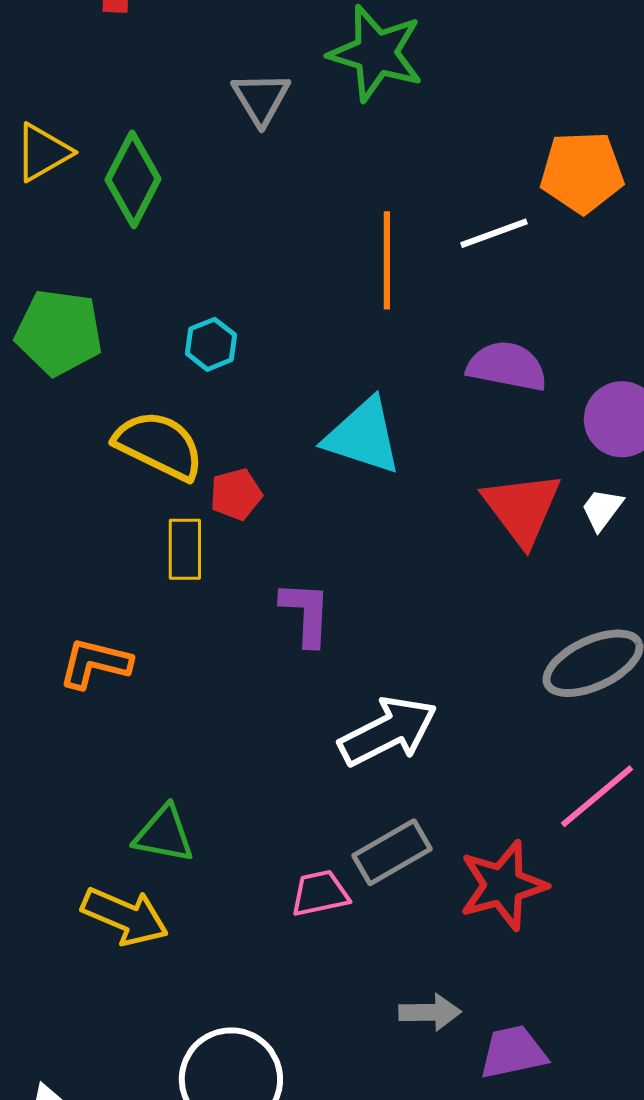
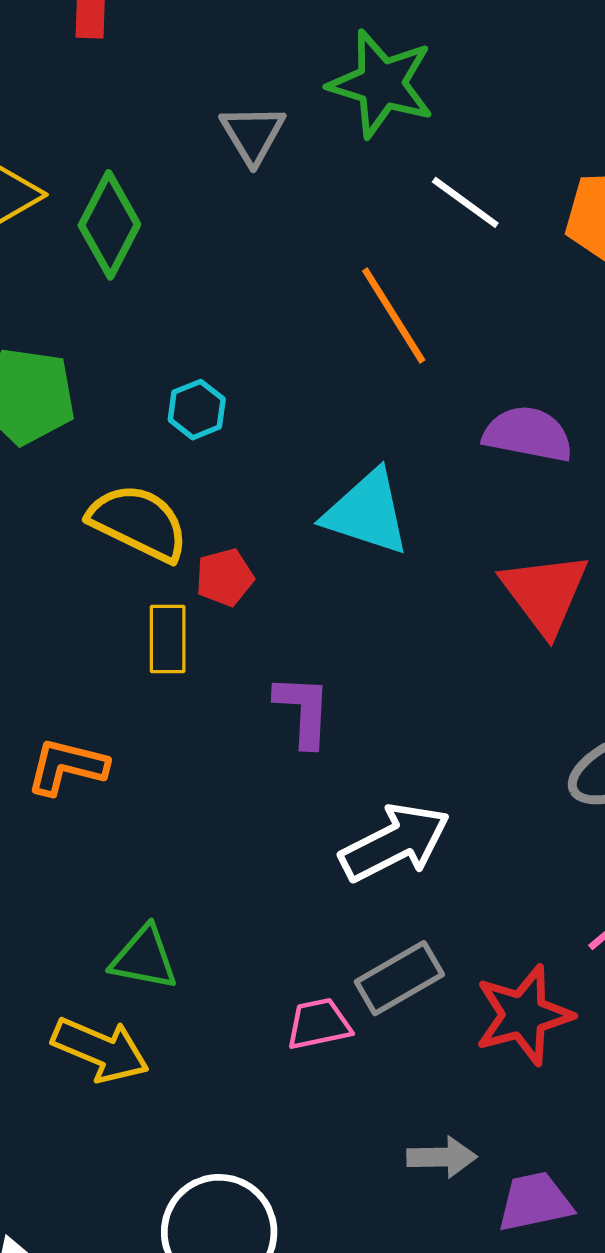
white line: (494, 233) -> (465, 202), moved, turned 56
orange line: (387, 260) -> (394, 316), turned -32

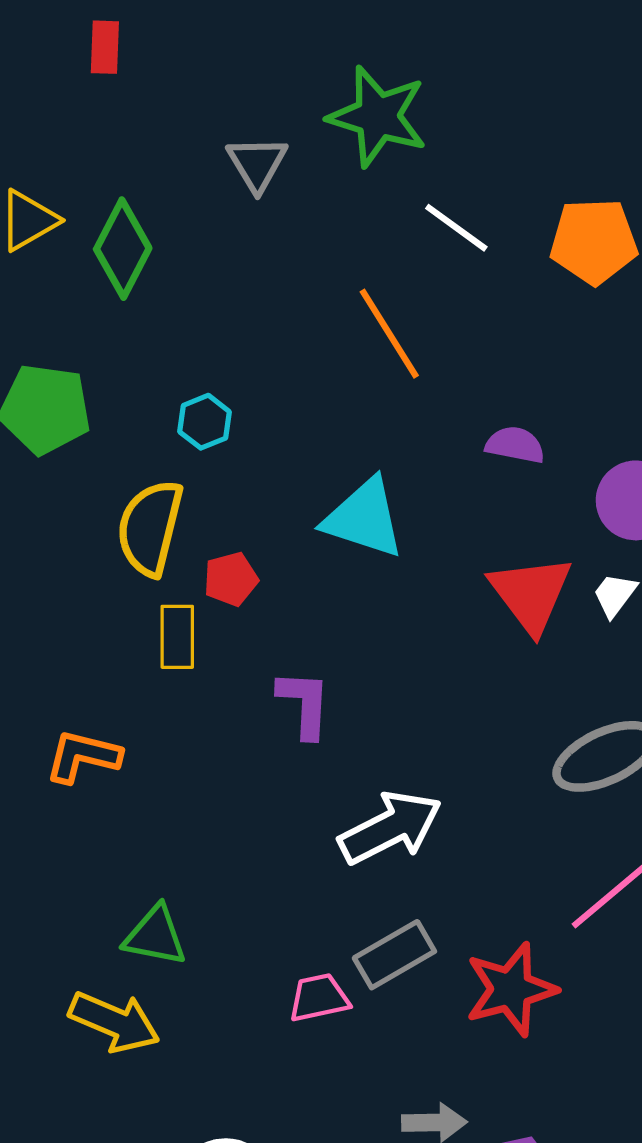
purple semicircle: (528, 434) -> (515, 445), size x0.7
yellow semicircle: (139, 523) -> (150, 528), turned -102

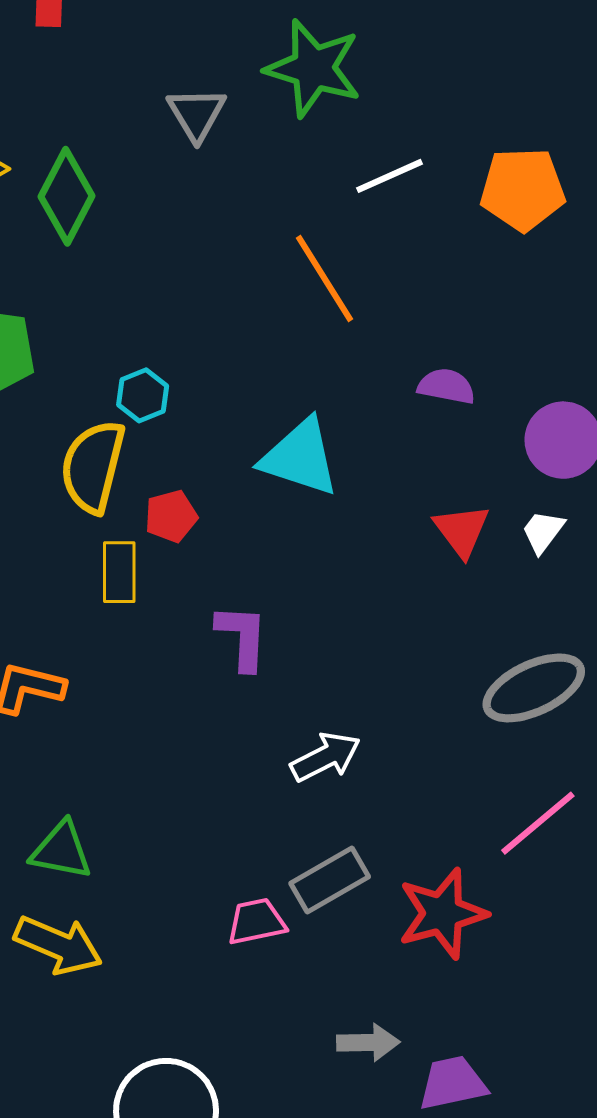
white line: (456, 228) -> (390, 176), turned -60
cyan hexagon: (205, 422) -> (143, 395), moved
red triangle: (531, 594) -> (462, 530), size x0.7
white arrow: (390, 828) -> (326, 757), size x0.7
green triangle: (155, 936) -> (61, 851), moved

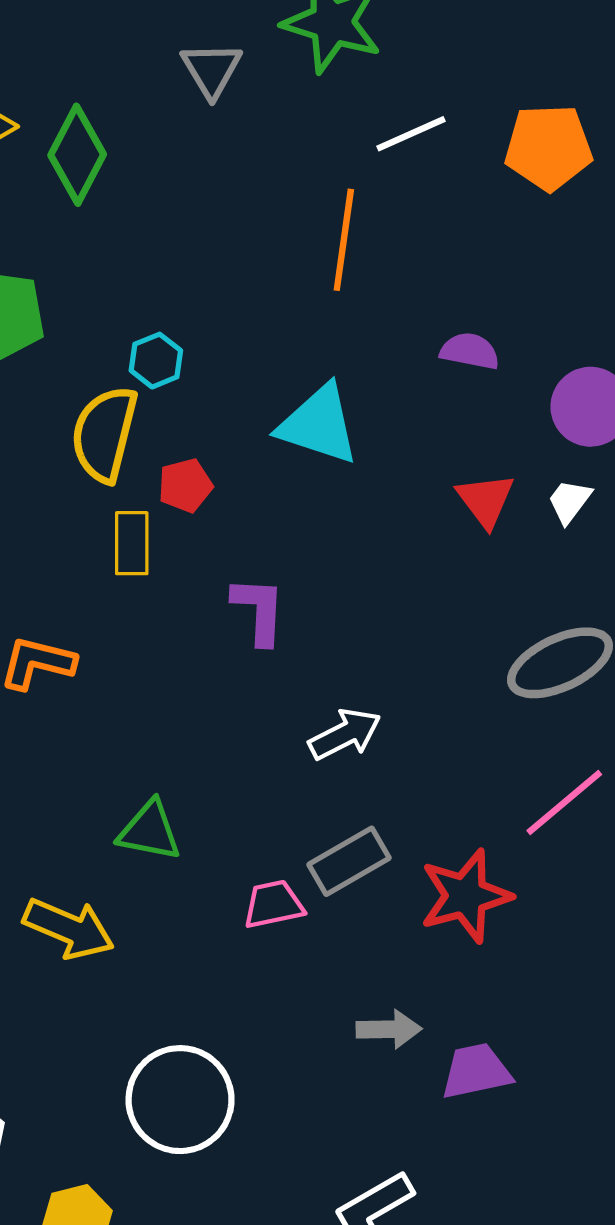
orange line: (324, 279) -> (344, 240), turned 40
green triangle: (61, 851) -> (150, 831), moved

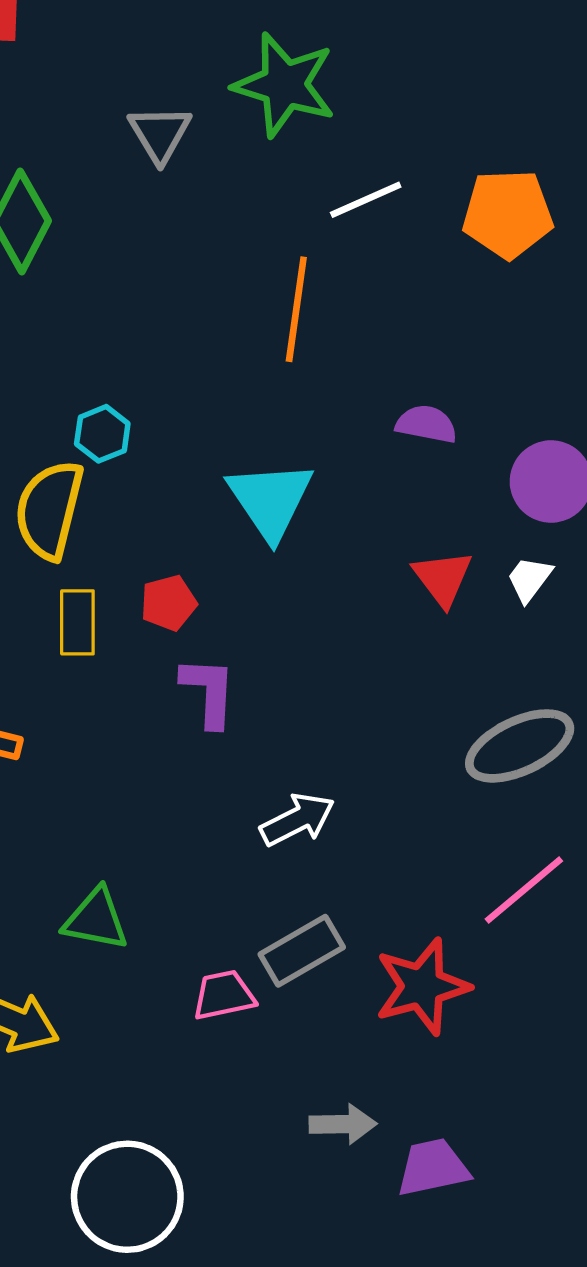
cyan triangle: (319, 425) -> (270, 500), turned 38
red pentagon: (185, 485) -> (168, 603), moved

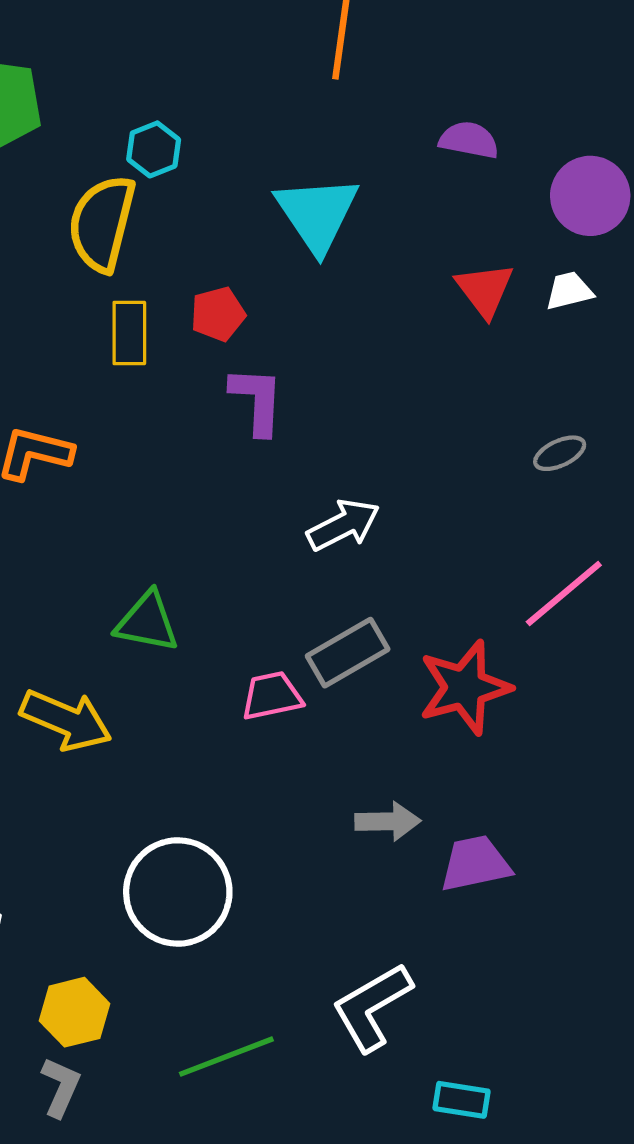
white trapezoid: (529, 579) -> (569, 291), turned 39
gray ellipse: (520, 746) -> (560, 453), size x0.5

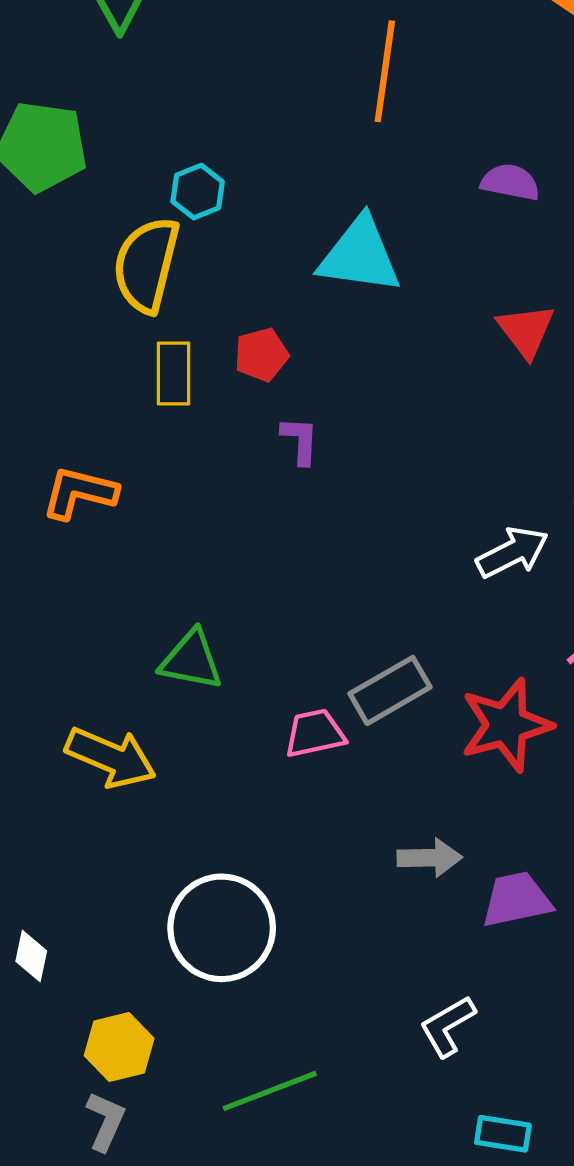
cyan triangle: (317, 214) -> (360, 255), turned -48
purple L-shape: (257, 401) -> (300, 440), size x0.7
white arrow: (343, 525) -> (512, 552), moved
white L-shape: (372, 1007) -> (448, 1026), moved, size x0.7

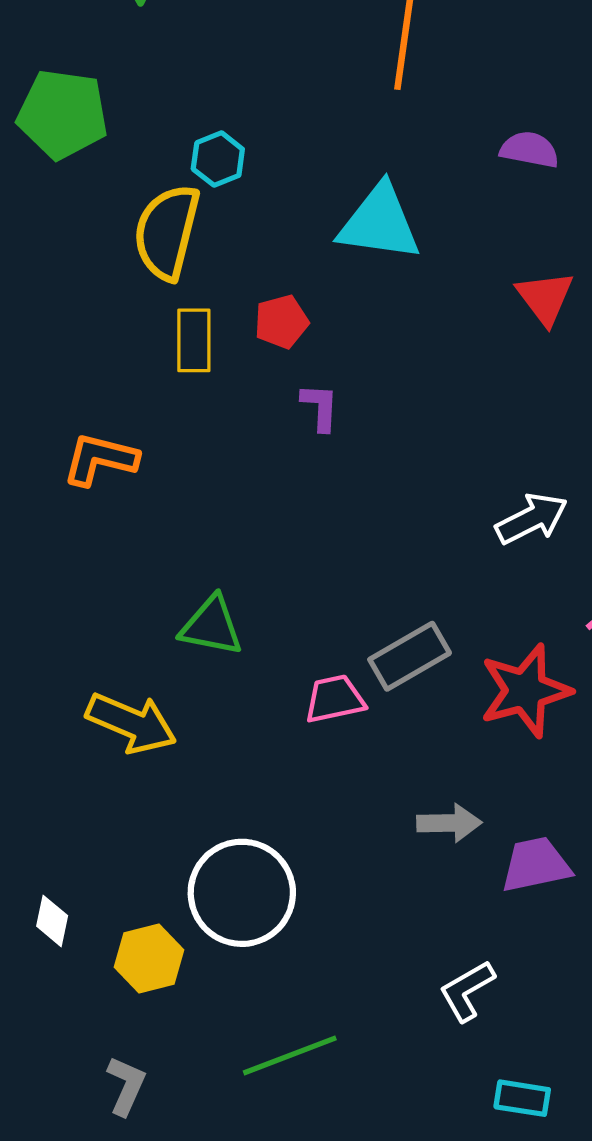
yellow hexagon: (119, 1047) -> (149, 958), moved

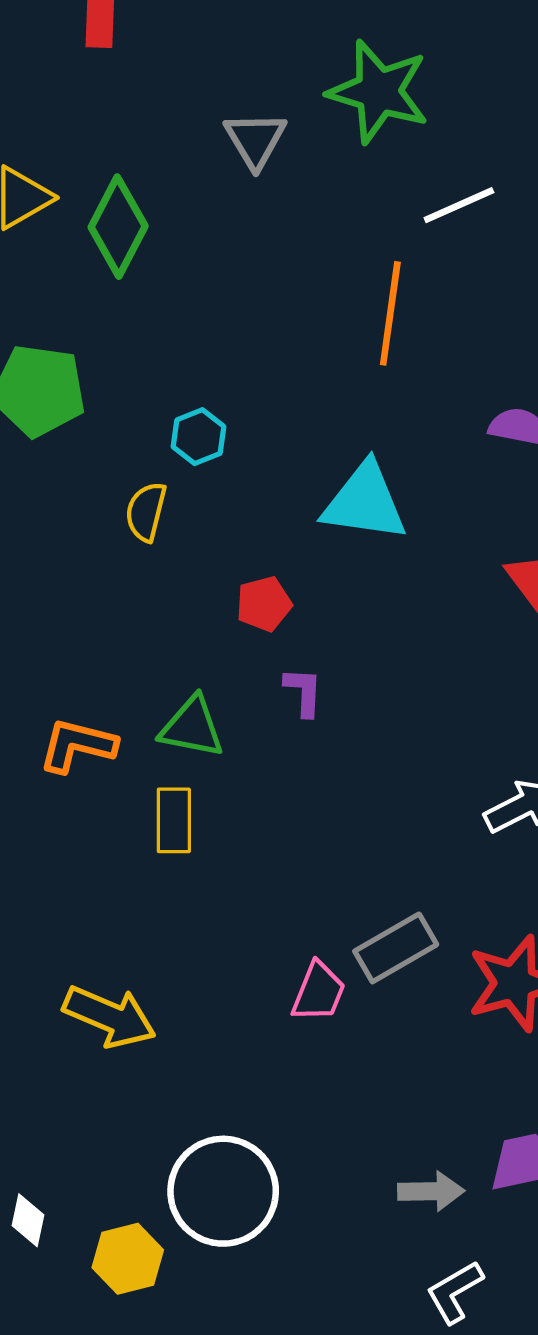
yellow semicircle: (167, 232) -> (146, 512), size x0.6
yellow rectangle: (194, 340) -> (174, 820), moved
green triangle: (212, 626) -> (192, 727), moved
pink trapezoid: (335, 699) -> (319, 992), turned 124
gray arrow: (449, 823) -> (431, 1191), moved

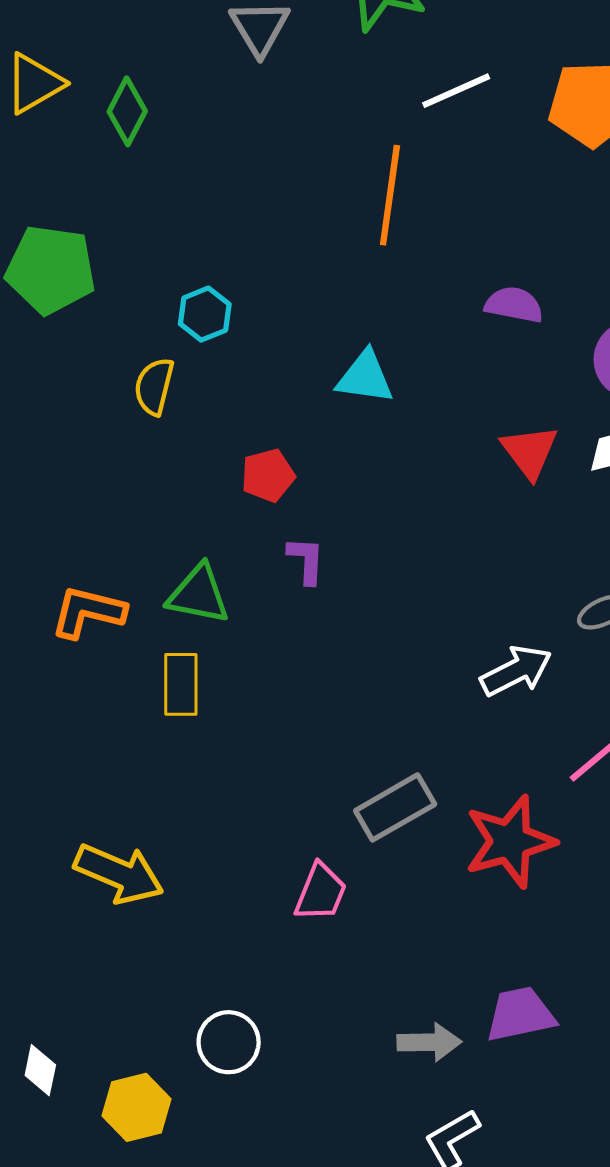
green diamond: (118, 227) -> (127, 111), size x0.7
cyan triangle: (365, 502) -> (365, 377), size x0.7
pink trapezoid: (319, 992) -> (321, 892), moved
white circle: (223, 1191) -> (229, 1042), size x0.6

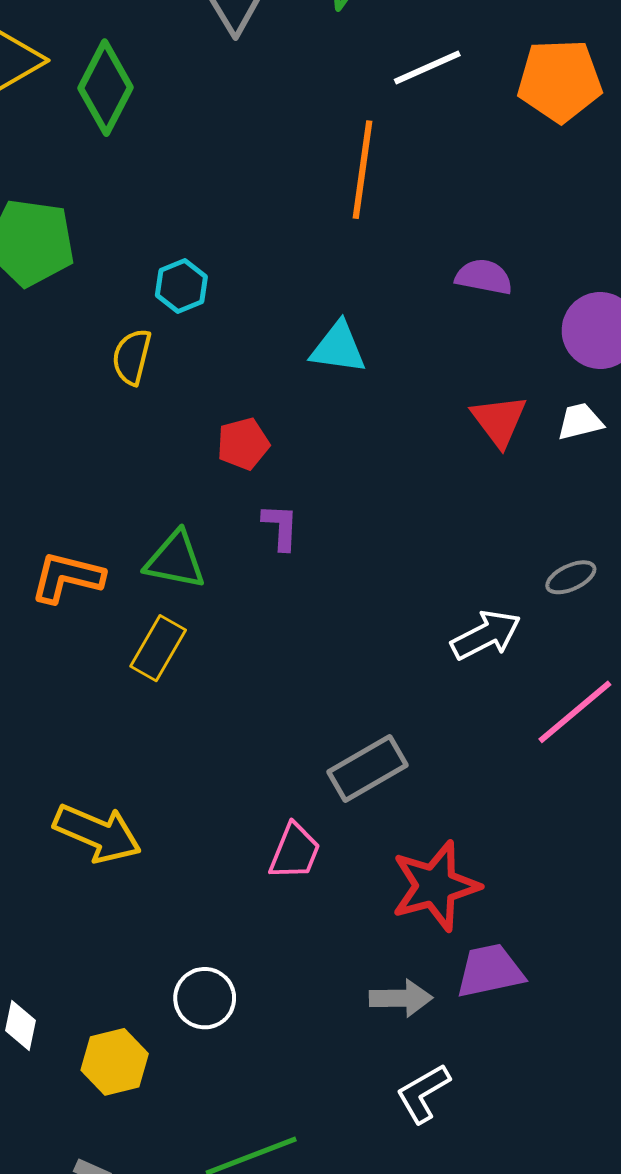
green diamond: (127, 111) -> (106, 88), size x1.4
yellow rectangle: (181, 684) -> (158, 648), turned 30
red star: (510, 842) -> (435, 886), moved

